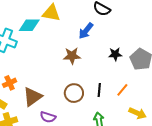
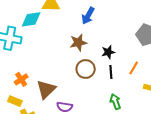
black star: (115, 54) -> (108, 52), moved
brown circle: (74, 93) -> (86, 69), moved

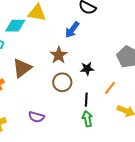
brown star: (78, 43) -> (59, 55), turned -30
black line: (111, 72) -> (86, 100), moved
brown triangle: (46, 89) -> (22, 68), moved

